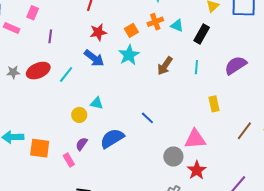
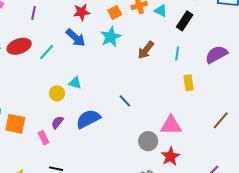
yellow rectangle: (214, 104) -> (189, 83), moved

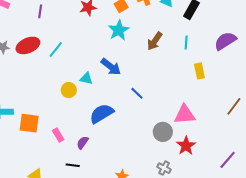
blue arrow: (76, 38) -> (111, 67), moved
purple semicircle: (57, 122) -> (83, 143), moved

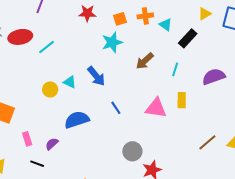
pink triangle: (185, 115) -> (156, 108), moved
pink rectangle: (58, 135) -> (27, 139), moved

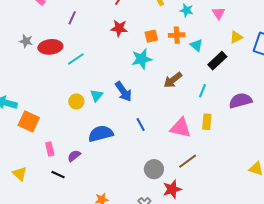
cyan triangle: (70, 82) -> (97, 96), turned 40
brown line: (207, 142) -> (188, 161), moved

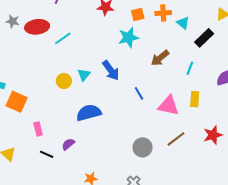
blue line: (141, 125) -> (139, 93), moved
purple semicircle: (74, 156) -> (68, 144), moved
red star: (172, 189) -> (213, 135), moved

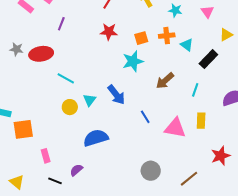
cyan line: (63, 38) -> (66, 78), moved, turned 66
orange square: (17, 102) -> (23, 129), turned -30
brown line: (176, 139) -> (189, 179), moved

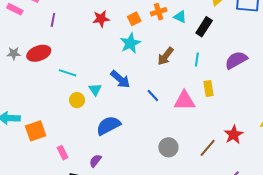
red star: (221, 156) -> (234, 135), moved

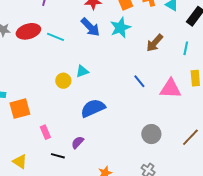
cyan line: (68, 73) -> (55, 37), moved
blue arrow: (120, 79) -> (90, 27), moved
cyan triangle: (95, 89) -> (82, 71), turned 40

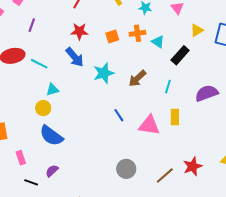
cyan star: (120, 28) -> (104, 73), moved
cyan triangle: (82, 71) -> (52, 90), moved
blue semicircle: (93, 108) -> (51, 136), moved, turned -125

